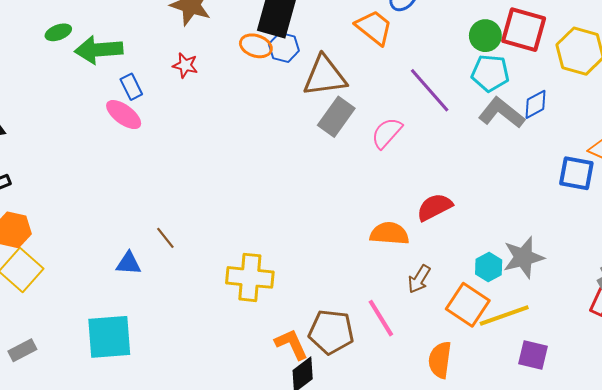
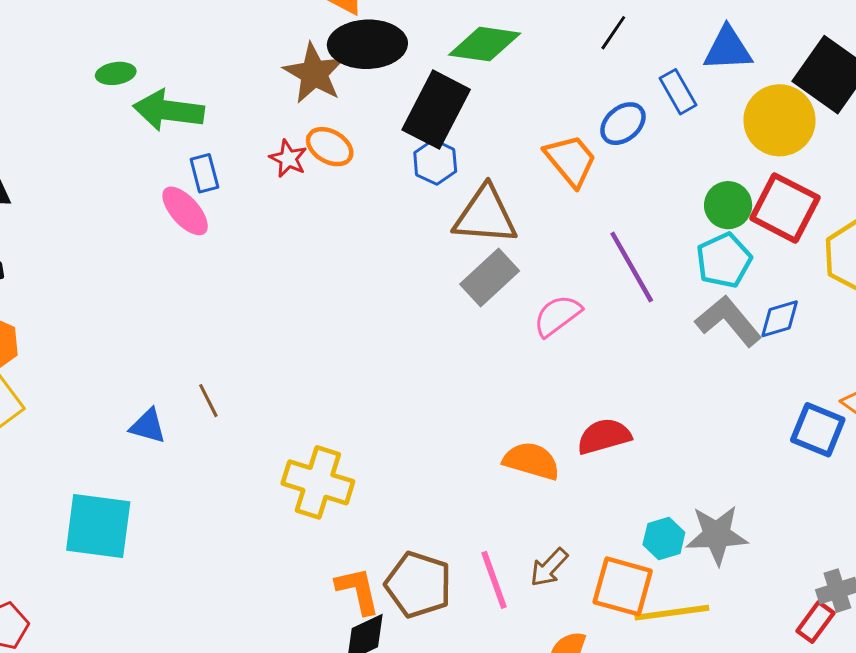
orange ellipse: (256, 46) -> (330, 147), moved
cyan pentagon: (490, 73) -> (724, 260), turned 30
brown arrow: (419, 279) -> (549, 567), moved
orange square: (468, 305) -> (623, 586), turned -30

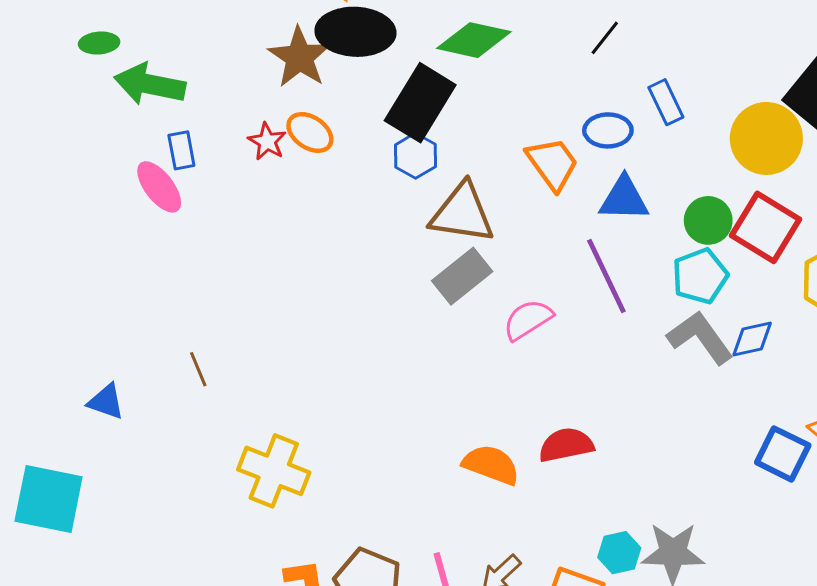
blue triangle: (728, 49) -> (624, 199), moved
blue ellipse: (623, 124) -> (608, 130), turned 36
brown line: (208, 401) -> (198, 369), moved

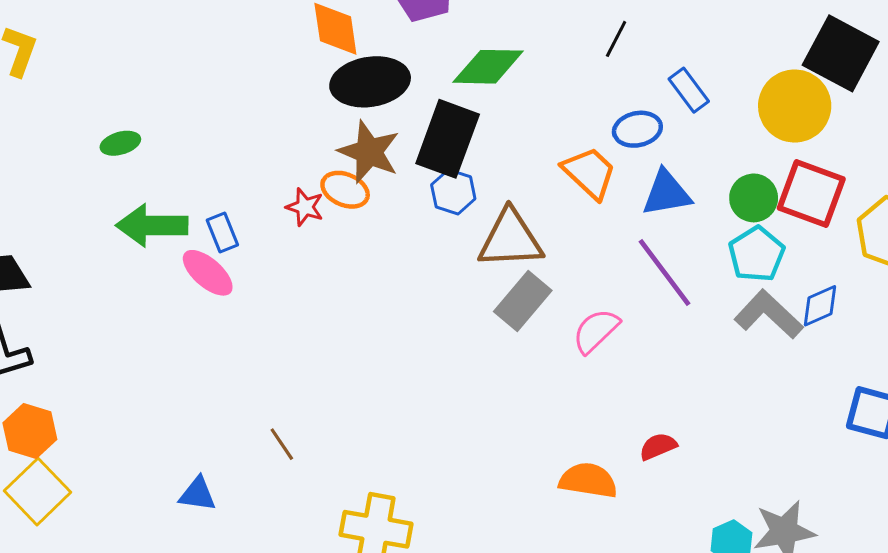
brown star: (300, 57) -> (369, 152), moved
green arrow: (150, 84) -> (152, 225), moved
red semicircle: (566, 445) -> (658, 446), size x0.7

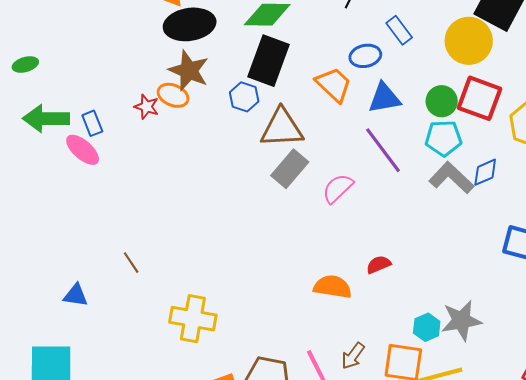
black rectangle: (448, 139) -> (268, 61), moved
cyan pentagon: (756, 254) -> (443, 138), turned 30

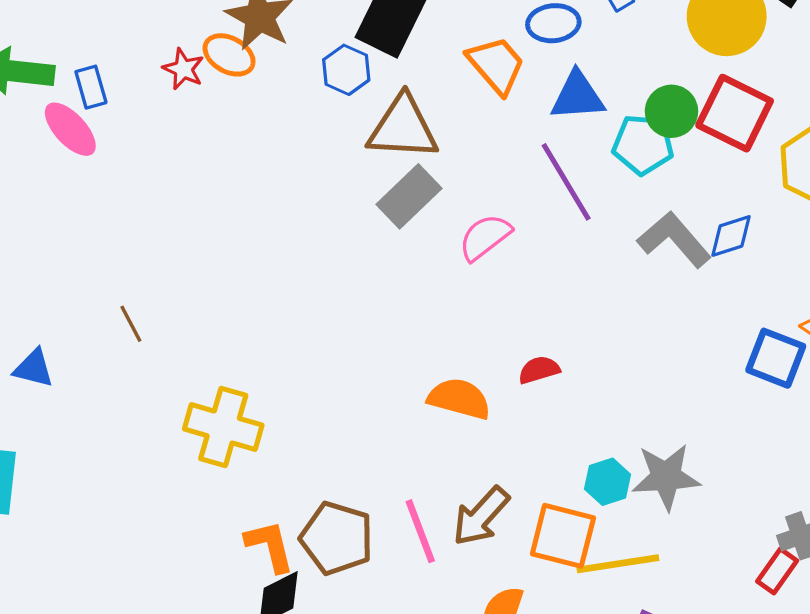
cyan pentagon: (443, 138) -> (643, 145), moved
brown arrow: (353, 356) -> (481, 516), size x1.4

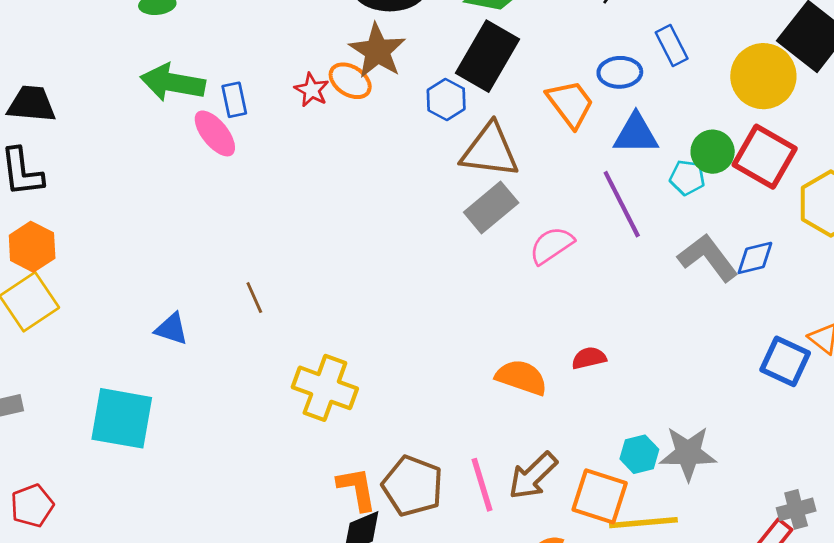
cyan pentagon: (643, 145) -> (687, 178), size x0.7

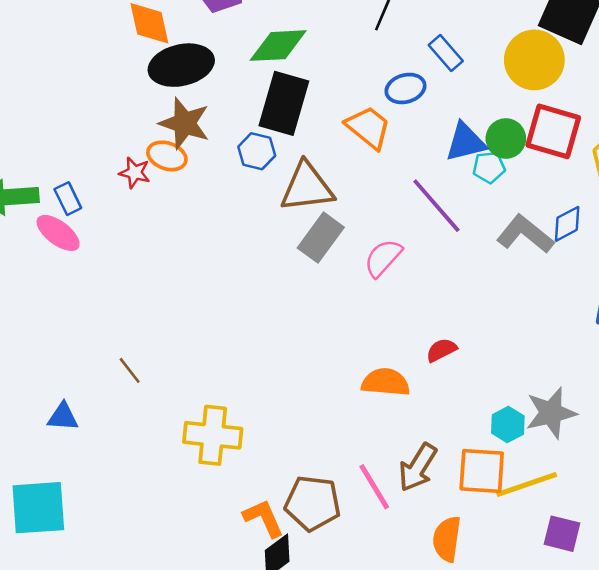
blue triangle: (636, 134) -> (466, 142), moved

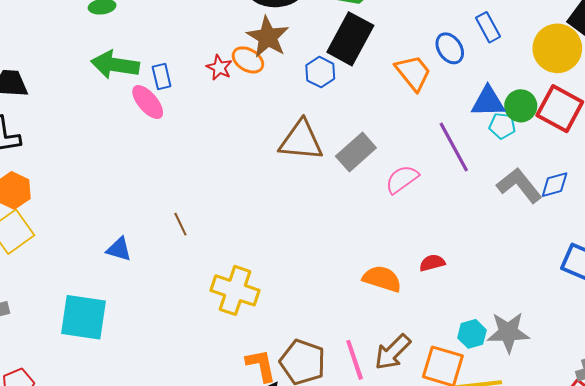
blue ellipse: (405, 88) -> (450, 48), turned 60
brown triangle: (307, 187) -> (301, 141), moved

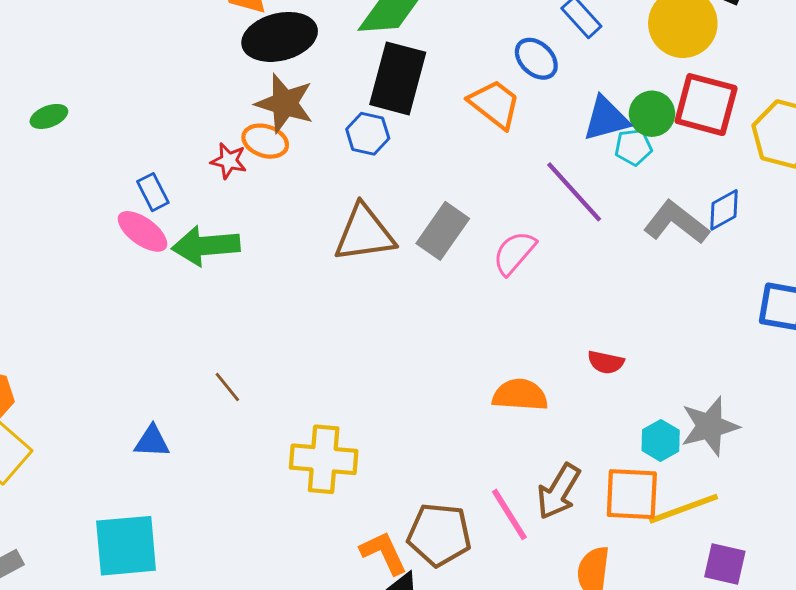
green arrow: (115, 65) -> (206, 246), moved
red semicircle: (432, 263) -> (606, 362), moved, turned -140

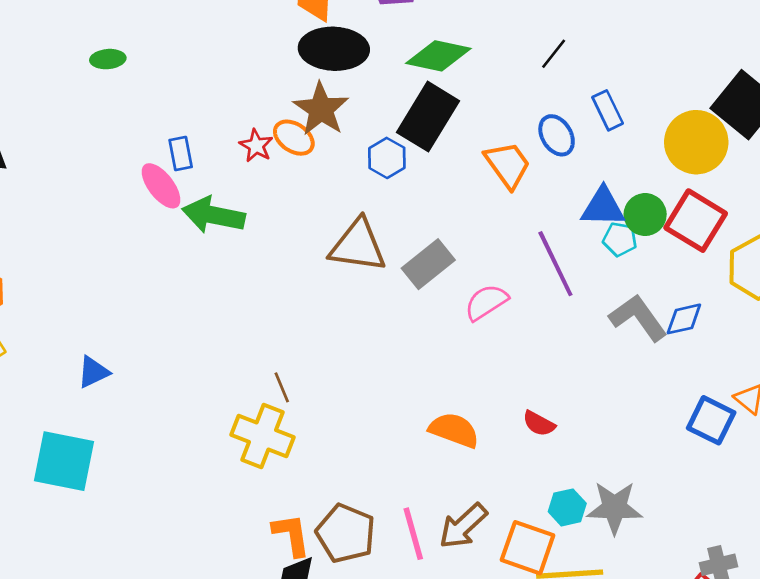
brown line: (227, 387) -> (282, 387), moved
blue triangle: (152, 441) -> (93, 372), moved, turned -45

